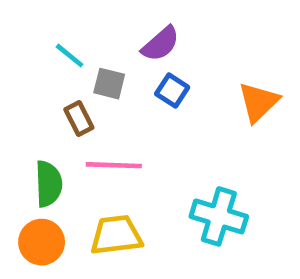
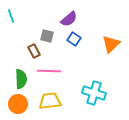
cyan line: (70, 56) -> (11, 16), moved, turned 32

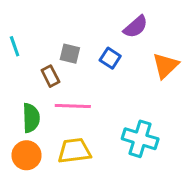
cyan line: (11, 16) -> (15, 46), moved
purple semicircle: (69, 19) -> (136, 27), moved

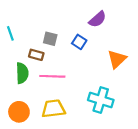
orange triangle: (165, 66) -> (117, 59), moved
brown rectangle: (50, 76) -> (36, 55), turned -48
green semicircle: (31, 118) -> (22, 73), moved

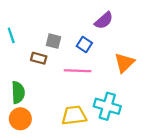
green semicircle: (22, 73) -> (18, 93), moved
pink line: (52, 76) -> (78, 71), moved
yellow trapezoid: (53, 109) -> (74, 115), moved

